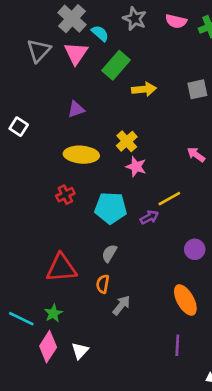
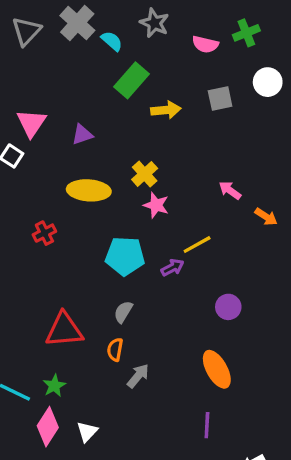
pink semicircle: (176, 21) -> (205, 44), moved
gray triangle: (39, 51) -> (26, 31), moved
pink triangle: (76, 53) -> (31, 123), moved
gray square: (197, 89) -> (220, 98), moved
red cross: (65, 195) -> (44, 233), moved

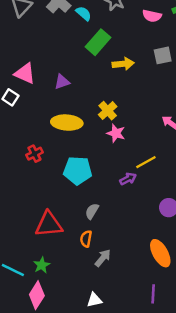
pink triangle: (31, 123) -> (25, 73), turned -40
cyan pentagon: (125, 256) -> (78, 170), moved
white triangle: (87, 432) -> (94, 300), moved, turned 35

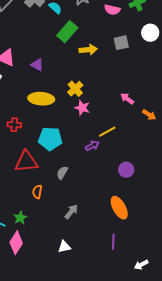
purple triangle: (62, 82) -> (37, 65), turned 48
red cross: (34, 154) -> (14, 125), turned 32
red triangle: (49, 224) -> (26, 162), moved
orange semicircle: (86, 239) -> (37, 192), moved

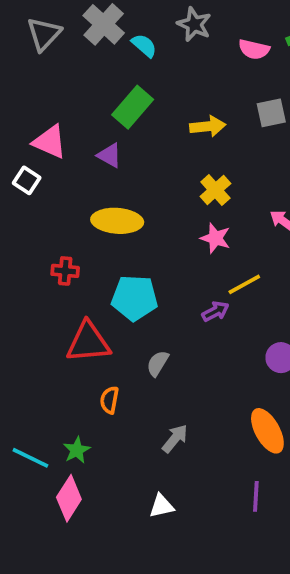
green rectangle: (67, 32) -> (133, 107), moved
yellow cross: (75, 89) -> (215, 190), moved
pink star: (82, 108) -> (215, 238), moved

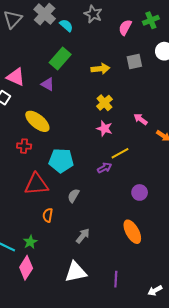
pink semicircle: (254, 49) -> (125, 27), turned 105
yellow ellipse: (117, 221) -> (37, 121), moved, turned 35
purple line: (256, 496) -> (116, 279), moved
white triangle: (161, 506) -> (76, 272), size x1.6

